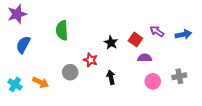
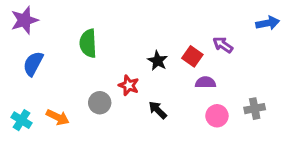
blue arrow: (183, 34) -> (268, 23), moved
black arrow: (111, 77) -> (158, 110), turned -32

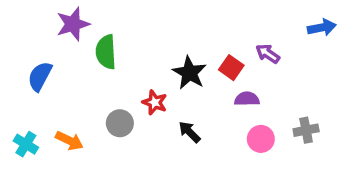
purple star: (24, 20) -> (73, 24), moved
black star: (158, 61) -> (189, 73), size x1.4

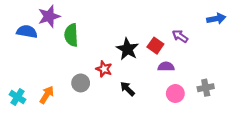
blue semicircle: (40, 76) -> (27, 32), moved, turned 72
orange arrow: (69, 141) -> (47, 95), turned -84

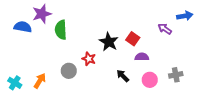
purple arrow: (180, 36) -> (165, 29), moved
black arrow: (127, 89) -> (123, 76), moved

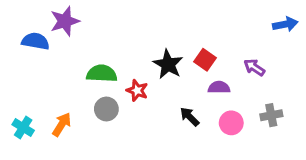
purple arrow: (165, 29) -> (254, 67), moved
green semicircle: (61, 30) -> (102, 74), moved, turned 96

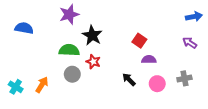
purple star: (65, 21) -> (69, 14), moved
black star: (168, 64) -> (92, 35), moved
purple arrow: (254, 67) -> (190, 43), moved

